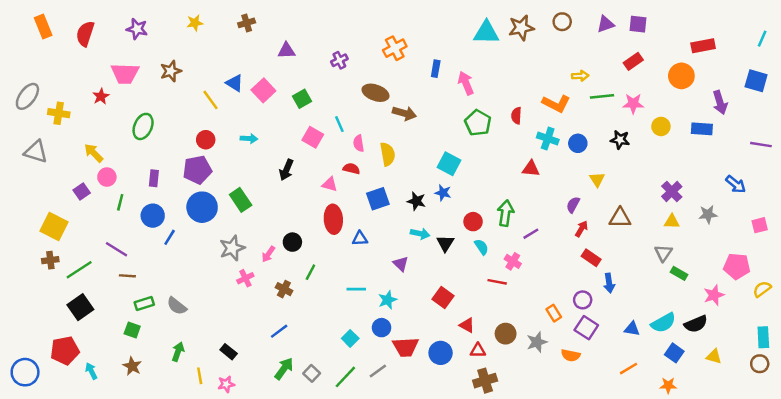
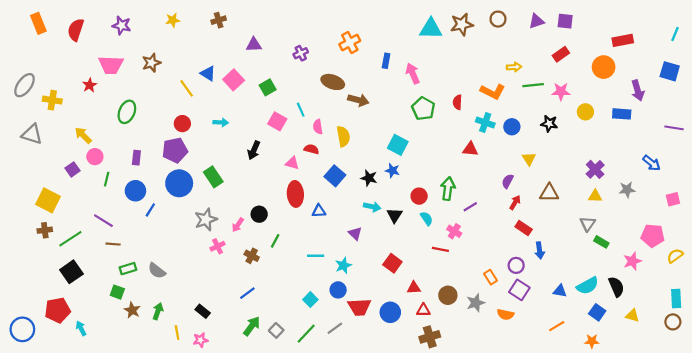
blue square: (378, 199) -> (335, 176), turned -30
black semicircle: (696, 324) -> (616, 287), turned -90
red triangle: (467, 325) -> (414, 288), turned -32
brown star: (132, 366) -> (132, 310), moved

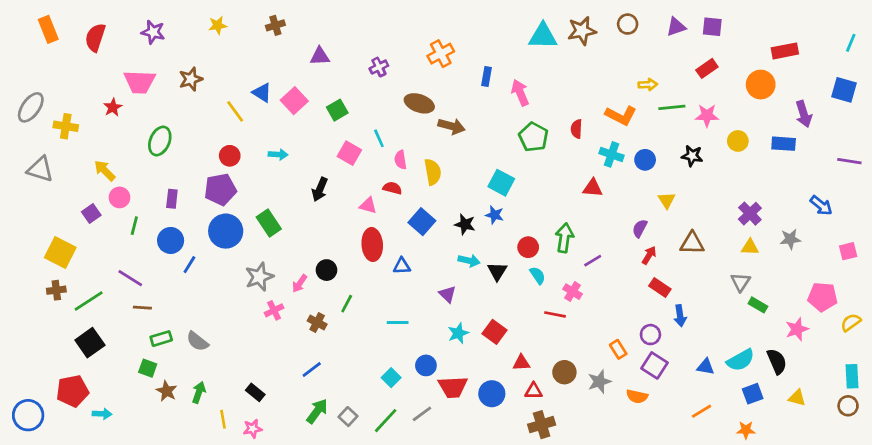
cyan star: (343, 265) -> (458, 333), moved
blue square: (597, 312) -> (753, 394), turned 35
cyan arrow: (81, 328) -> (102, 414), turned 120

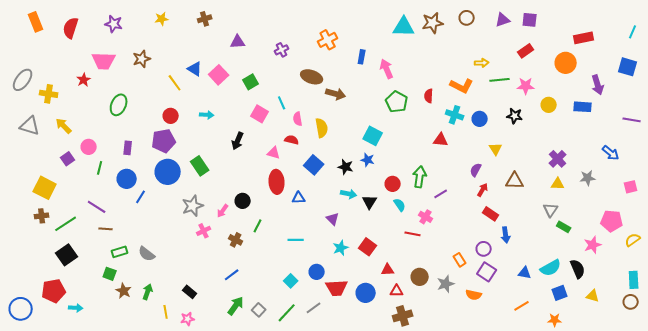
yellow arrow: (105, 171) -> (64, 126), moved

